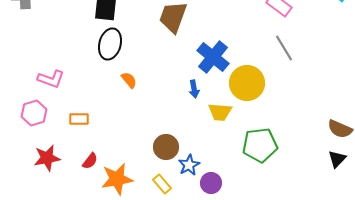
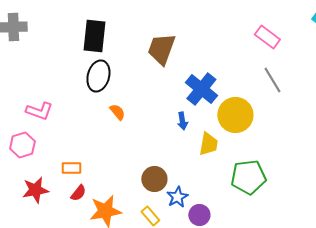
yellow trapezoid: (220, 112) -> (208, 144), turned -85
orange rectangle: (79, 119) -> (71, 168), moved

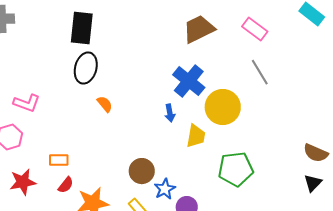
brown trapezoid: (161, 49) -> (199, 29), moved, turned 44

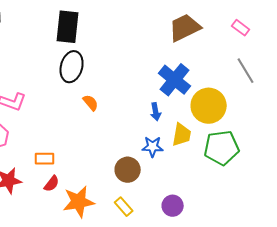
pink rectangle: (255, 29) -> (241, 28), size x0.7
green pentagon: (236, 169) -> (222, 148), moved
blue star: (165, 189) -> (153, 147), moved, turned 30

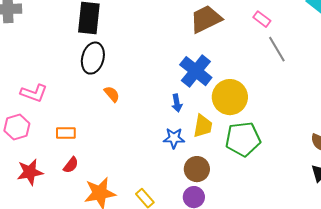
gray line: (246, 71) -> (277, 49), moved
orange rectangle: (45, 159) -> (66, 133), moved
brown circle: (128, 170) -> (197, 169), moved
red semicircle: (52, 184) -> (71, 165), moved

